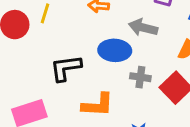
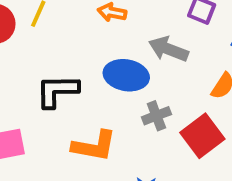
gray cross: (140, 77) -> (156, 116), turned -36

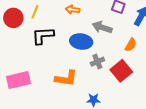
black L-shape: (57, 91) -> (43, 36), moved

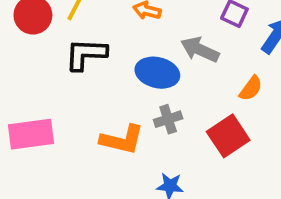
gray cross: (97, 62) -> (168, 119), moved

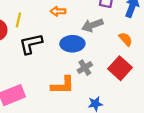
gray arrow: (200, 50) -> (92, 25), turned -30
orange semicircle: (251, 88) -> (126, 39), turned -64

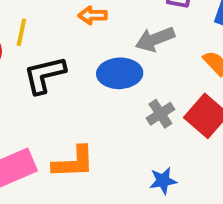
gray cross: (85, 68) -> (160, 114), moved
orange L-shape: (63, 85) -> (73, 162), moved

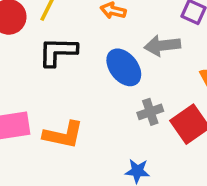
blue ellipse: (120, 73) -> (124, 67), turned 39

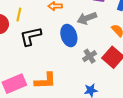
blue ellipse: (124, 67) -> (69, 36), turned 35

